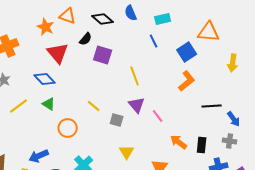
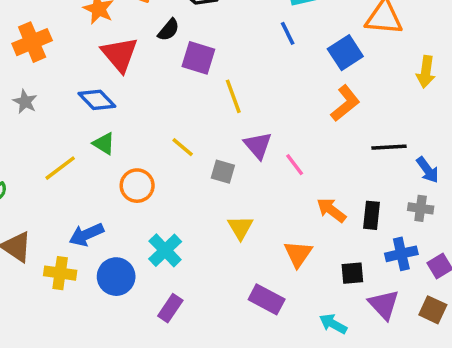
yellow line: (135, 76) -> (233, 96), moved
yellow line: (19, 106) -> (60, 168), moved

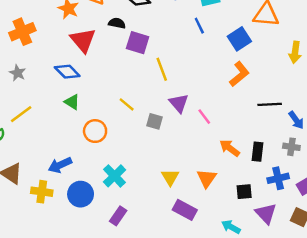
black semicircle: (169, 30) -> (117, 23), turned -119
yellow line: (60, 168) -> (21, 114), moved
yellow triangle: (240, 228) -> (170, 177), moved

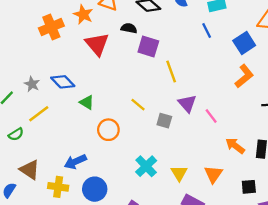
orange cross: (22, 32) -> (51, 27), moved
blue diamond: (67, 72) -> (63, 82), moved
gray star: (18, 73) -> (32, 84), moved
cyan cross: (114, 176) -> (146, 166), moved

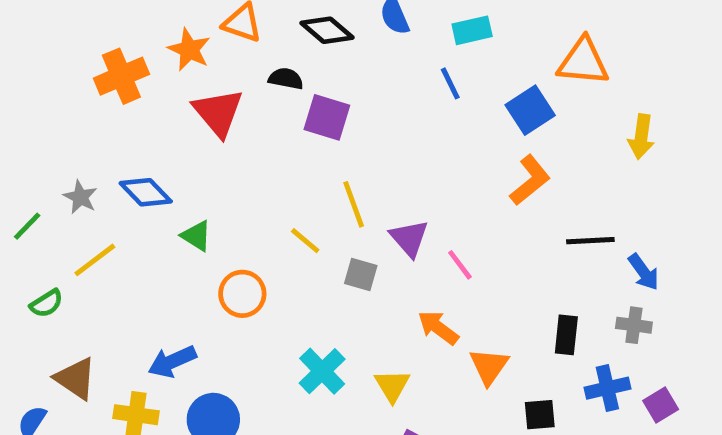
yellow line: (171, 72) -> (354, 204), moved
orange arrow: (235, 146) -> (438, 328), moved
orange triangle: (213, 174) -> (489, 366), moved

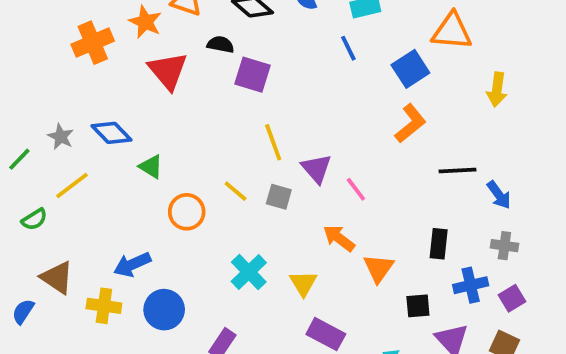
yellow line: (305, 241) -> (236, 191), moved
gray cross: (634, 325) -> (504, 246), moved

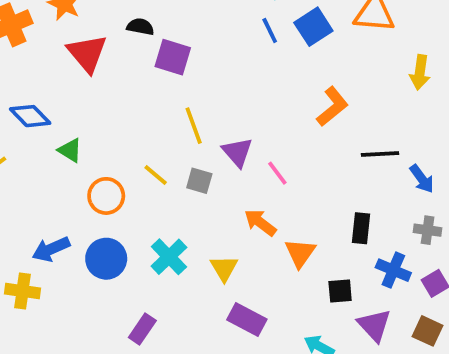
blue square: (410, 69) -> (313, 27), moved
blue cross: (471, 285) -> (393, 270), turned 36
blue circle: (164, 310) -> (106, 259), moved

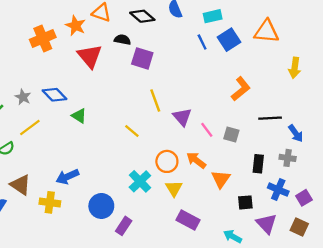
gray square: (199, 181) -> (231, 135), moved
orange circle: (106, 196) -> (167, 161), moved
gray cross: (428, 230) -> (288, 158), moved
blue circle: (106, 259) -> (101, 206), moved

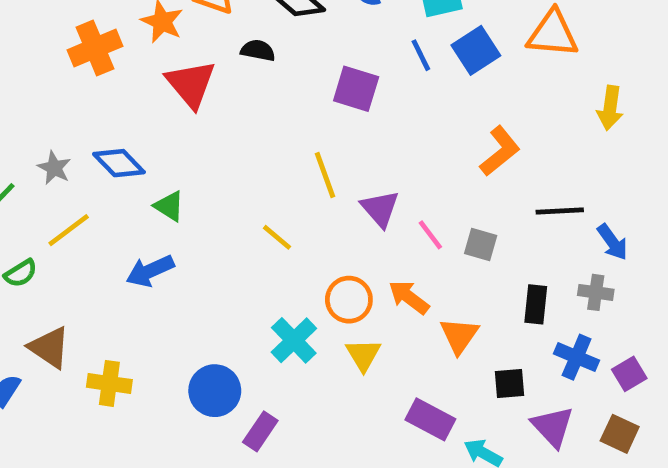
purple square: (142, 58) -> (356, 89), moved
blue arrow: (67, 177) -> (150, 271), moved
purple rectangle: (188, 220) -> (430, 419), moved

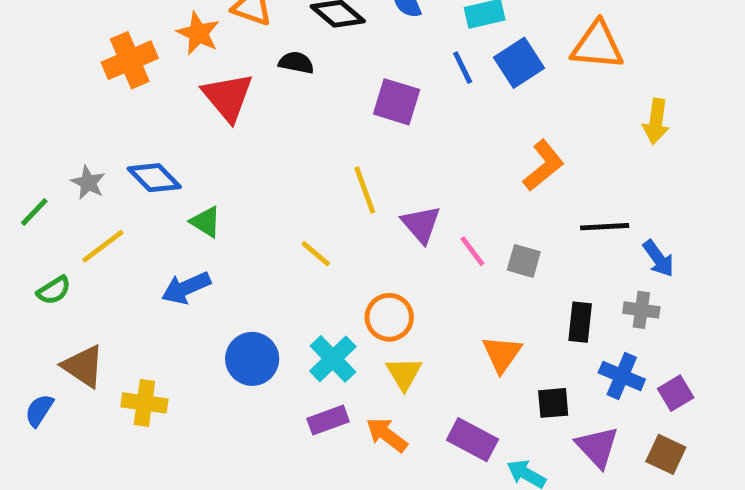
orange arrow: (409, 297) -> (387, 435), moved
blue circle: (215, 391) -> (252, 359), moved
purple rectangle: (260, 431) -> (328, 420), moved, turned 36

